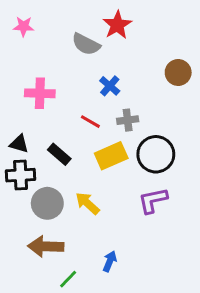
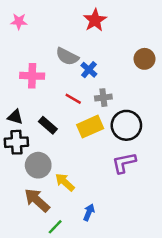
gray semicircle: (86, 44) -> (67, 56), moved
yellow arrow: (87, 203) -> (65, 182), moved
brown arrow: (46, 246) -> (37, 200), turned 40

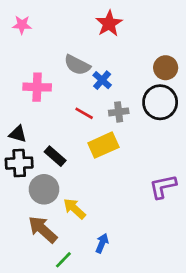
black rectangle: (48, 125) -> (55, 156), moved
black circle: (126, 125) -> (160, 102), moved
purple L-shape: (124, 163) -> (163, 187), moved

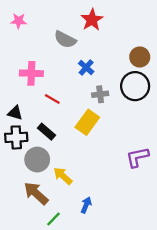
gray semicircle: (77, 65) -> (65, 40), moved
red line: (84, 113) -> (52, 99), moved
yellow rectangle: (103, 145) -> (87, 122), turned -30

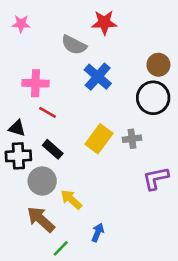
red star: (92, 20) -> (104, 22), turned 30
blue cross: (86, 67) -> (98, 77), size x1.5
gray cross: (100, 94) -> (132, 139), moved
red line: (52, 99) -> (47, 112), moved

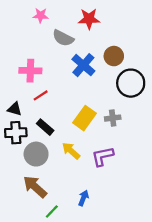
pink star: (21, 24) -> (41, 15), moved
brown circle: (158, 65) -> (114, 56), moved
red line: (47, 112) -> (41, 95), turned -63
purple L-shape: (156, 178) -> (103, 156), moved
yellow arrow: (71, 199) -> (71, 151), moved

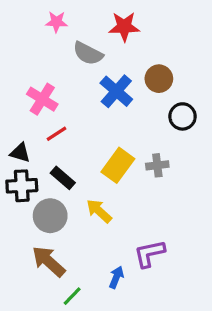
pink cross: (30, 71) -> (42, 99), turned 30
black circle: (131, 83) -> (183, 116), size x0.7
purple L-shape: (103, 156) -> (149, 254), moved

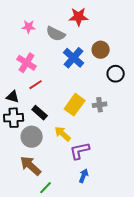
pink star: (56, 22) -> (29, 27), moved
purple L-shape: (149, 254) -> (80, 151), moved
blue arrow: (116, 277) -> (84, 176), moved

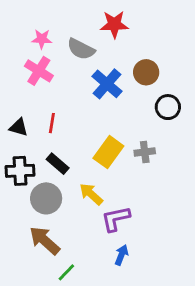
pink cross: (27, 63) -> (39, 71), moved
red line: (36, 85) -> (52, 123), turned -48
black triangle: (13, 97) -> (19, 127), moved

